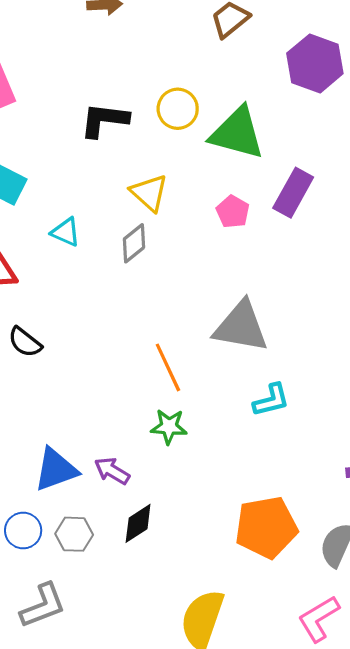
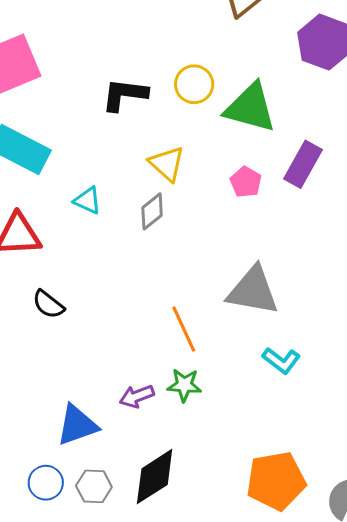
cyan L-shape: (271, 400) -> (281, 360), turned 51
purple arrow: (112, 471) -> (137, 396), moved, turned -52
black diamond: (138, 523) -> (155, 477), size x1.5

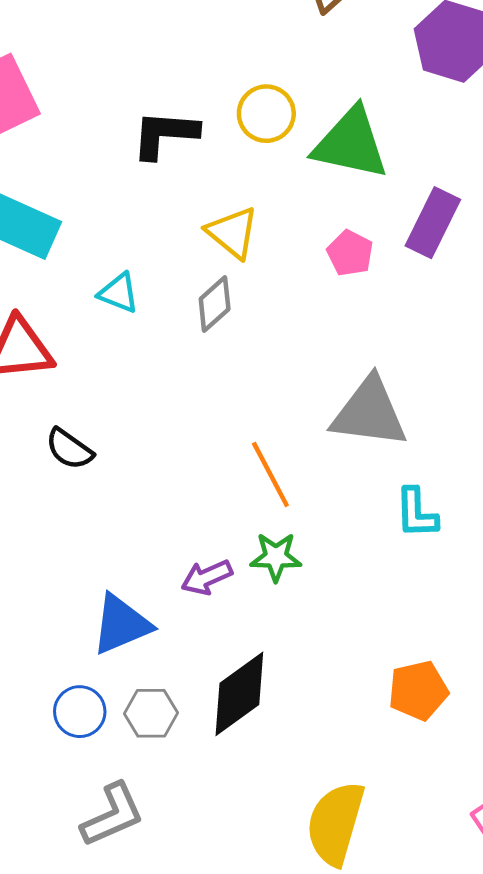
cyan L-shape: (281, 360) -> (416, 513), turned 54
orange pentagon: (276, 481) -> (418, 691), size x0.7

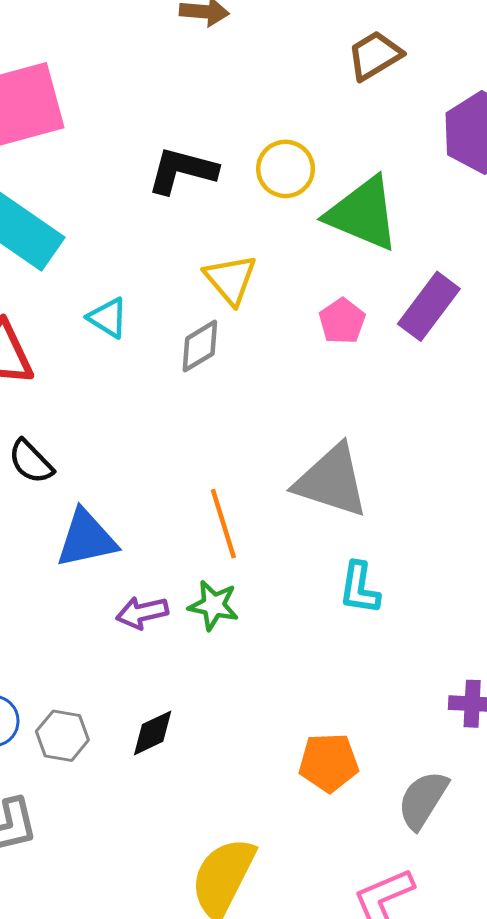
blue triangle: (121, 624) -> (86, 539), moved
black diamond: (239, 694) -> (153, 733), size x0.6

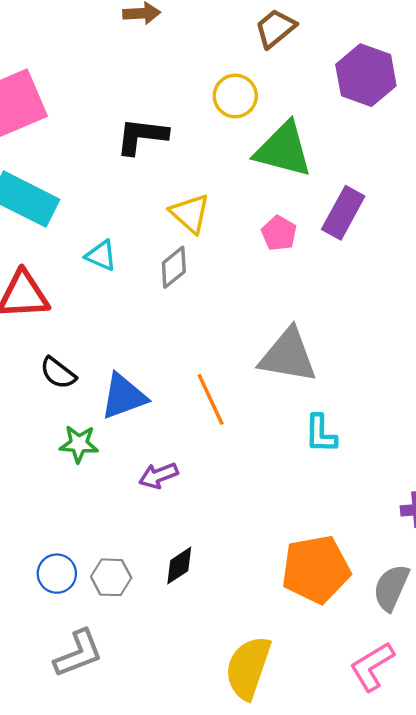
yellow circle: (286, 169) -> (235, 96), moved
blue triangle: (86, 539) -> (124, 396), moved
green star: (213, 605) -> (79, 444), moved
orange pentagon: (329, 762) -> (316, 569), size x1.5

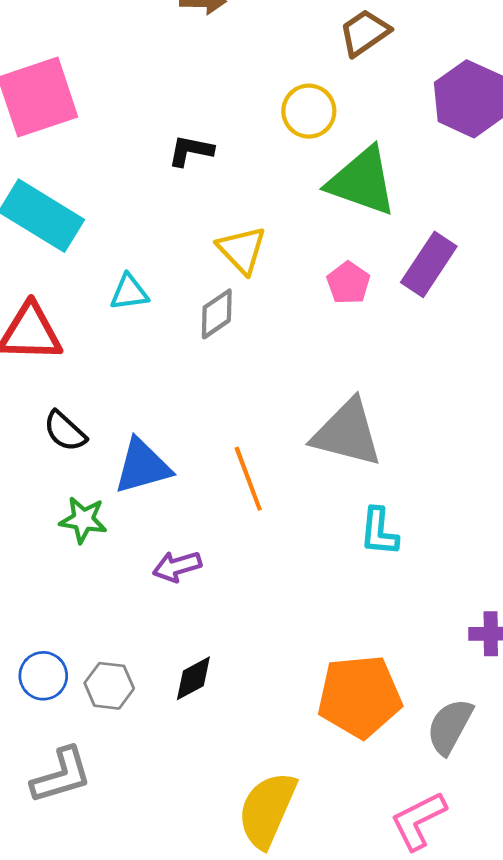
black L-shape: (142, 136) -> (191, 151), size x0.7
cyan triangle: (101, 256) -> (129, 292), turned -36

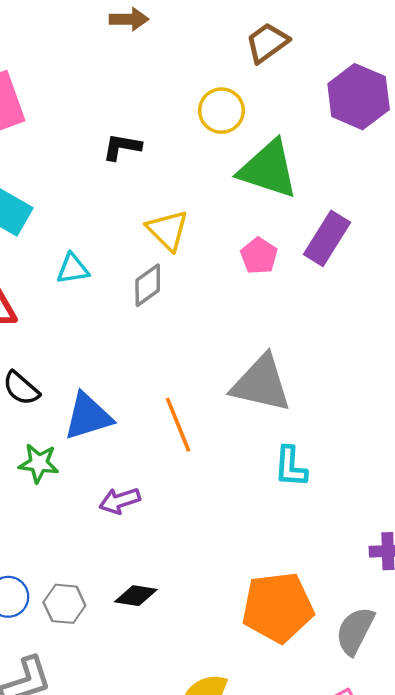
black diamond: (193, 678) -> (136, 596), turned 39

